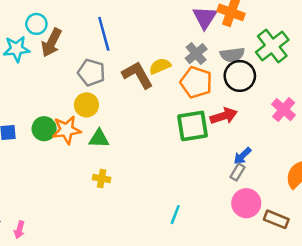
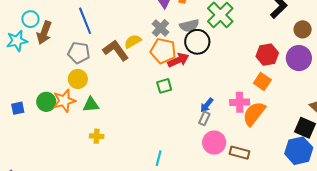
pink cross: (284, 110) -> (240, 102), moved, turned -36
red arrow: (224, 116) -> (178, 60), moved
green square: (193, 126) -> (164, 86), size x0.6

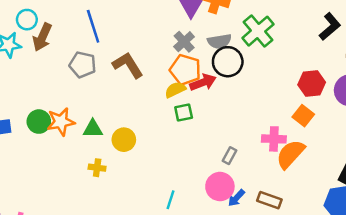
yellow semicircle: (133, 41) -> (175, 90), moved
yellow circle: (78, 79) -> (124, 140), moved
blue arrow: (207, 105) -> (236, 198), moved
pink circle: (214, 143) -> (220, 187), moved

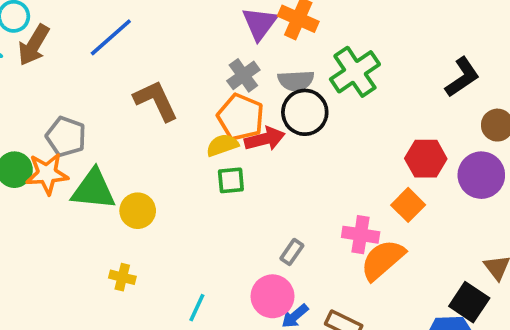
blue line: (93, 26) -> (111, 37), turned 60
gray pentagon: (83, 65) -> (66, 137), moved
green triangle: (93, 129) -> (93, 190), size x1.5
yellow cross: (97, 168) -> (122, 277), moved

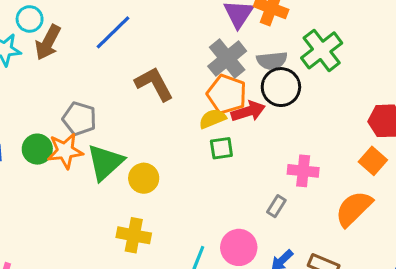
gray cross: (243, 75) -> (227, 59), size x1.4
green triangle: (93, 190) -> (105, 162), turned -45
pink cross: (361, 235) -> (303, 171), moved
yellow cross: (122, 277) -> (134, 235), size x1.5
pink circle: (273, 296) -> (239, 247), moved

